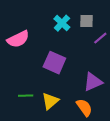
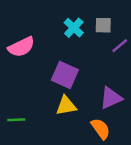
green line: (26, 96) -> (16, 120), moved
yellow triangle: (50, 101) -> (66, 106), moved, turned 30

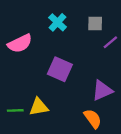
cyan cross: (74, 28) -> (58, 22), moved
yellow triangle: (66, 106) -> (39, 107), moved

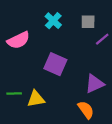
green line: (15, 110) -> (14, 93), moved

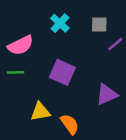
green line: (14, 93) -> (16, 72), moved
orange semicircle: (86, 110) -> (70, 124), moved

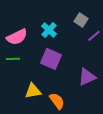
cyan cross: (60, 23) -> (49, 30), moved
gray square: (99, 24) -> (81, 20), turned 32

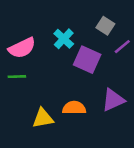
purple square: (51, 59) -> (87, 60), moved
orange semicircle: (57, 101) -> (74, 108), moved, turned -54

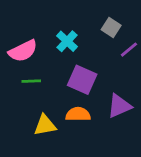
purple square: (87, 60) -> (82, 80), moved
green line: (17, 77) -> (31, 81), moved

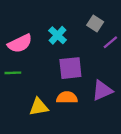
purple square: (82, 80) -> (70, 68), turned -30
green line: (31, 81) -> (13, 73), moved

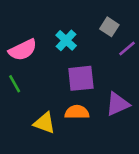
green line: (13, 73) -> (15, 84), turned 63
yellow triangle: (39, 107) -> (44, 123), turned 30

